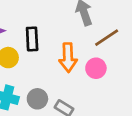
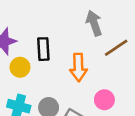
pink circle: (96, 68) -> (104, 100), moved

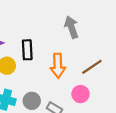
brown line: (116, 48) -> (92, 67), moved

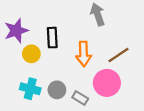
pink circle: (80, 94) -> (107, 83), size x1.5

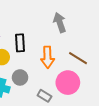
brown line: (119, 55) -> (78, 58), turned 66
gray circle: (57, 90) -> (20, 77), moved

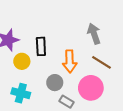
gray arrow: (60, 23) -> (94, 34), moved
gray circle: (20, 77) -> (55, 83), moved

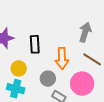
gray arrow: (94, 34) -> (85, 32), turned 36
yellow circle: (22, 61) -> (19, 68), moved

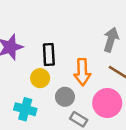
yellow circle: (19, 68) -> (40, 78), moved

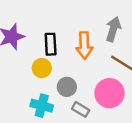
orange arrow: (82, 72) -> (84, 45), moved
cyan cross: (25, 109) -> (42, 106), moved

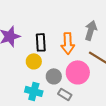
pink circle: (110, 93) -> (78, 72), moved

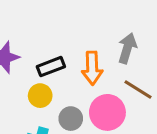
black rectangle: (41, 42) -> (51, 67), turned 72

